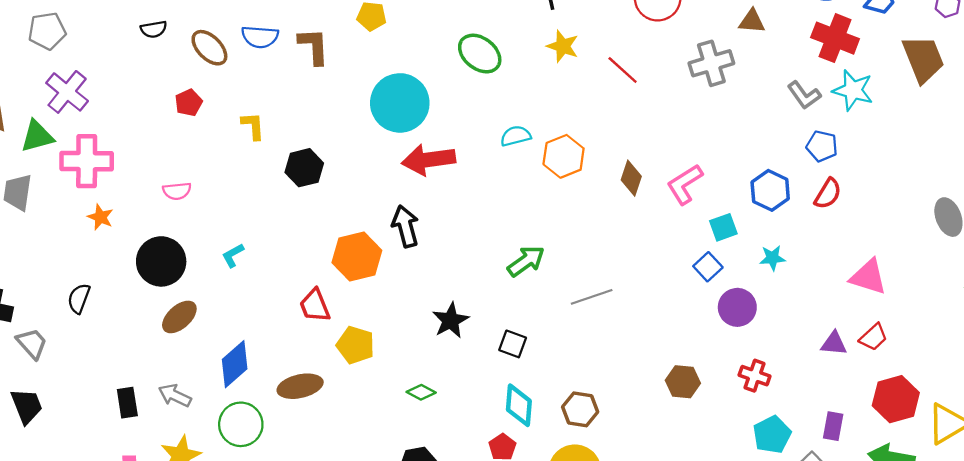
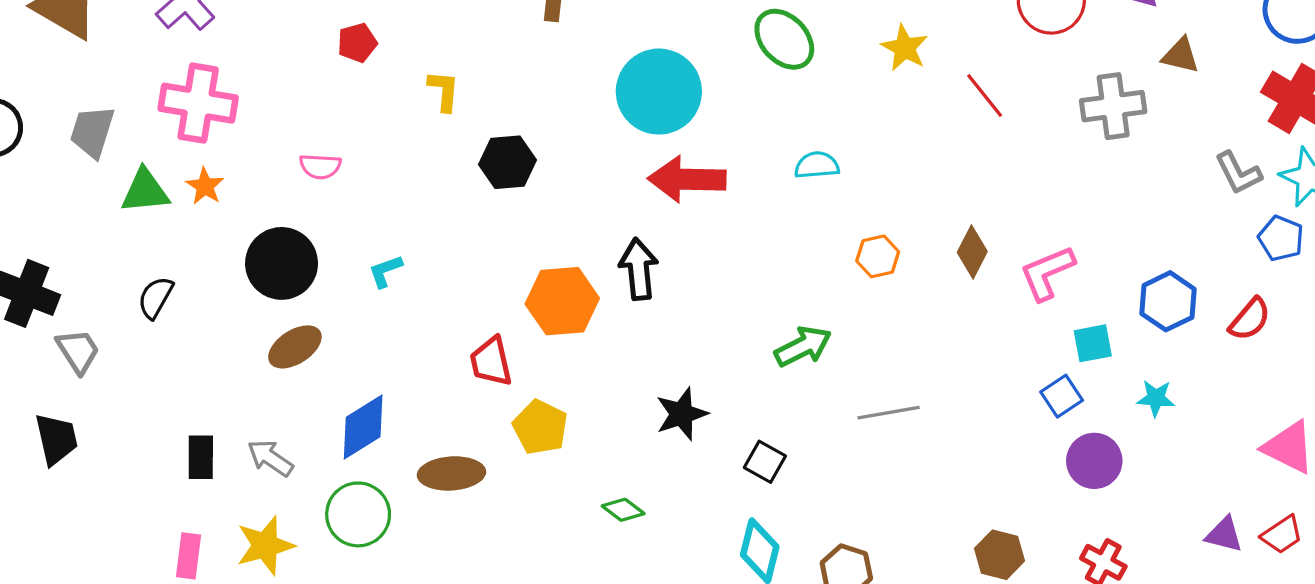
green triangle: (37, 136) -> (145, 191), moved
blue pentagon: (822, 146) -> (1281, 238), moved
orange hexagon: (564, 156) -> (878, 256), moved, size x0.7

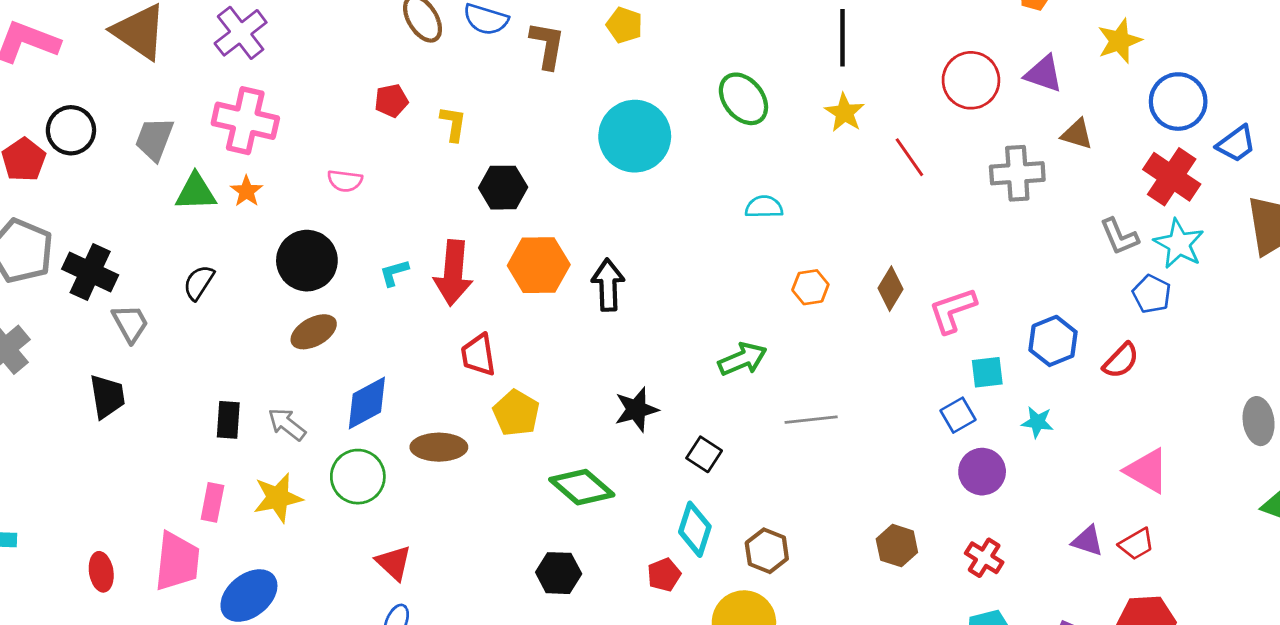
red pentagon: (357, 43) -> (391, 101), moved
red arrow: (687, 179) -> (453, 273), moved, turned -90
orange hexagon: (562, 301) -> (539, 265), moved
green diamond: (623, 510) -> (582, 487), size x1.8

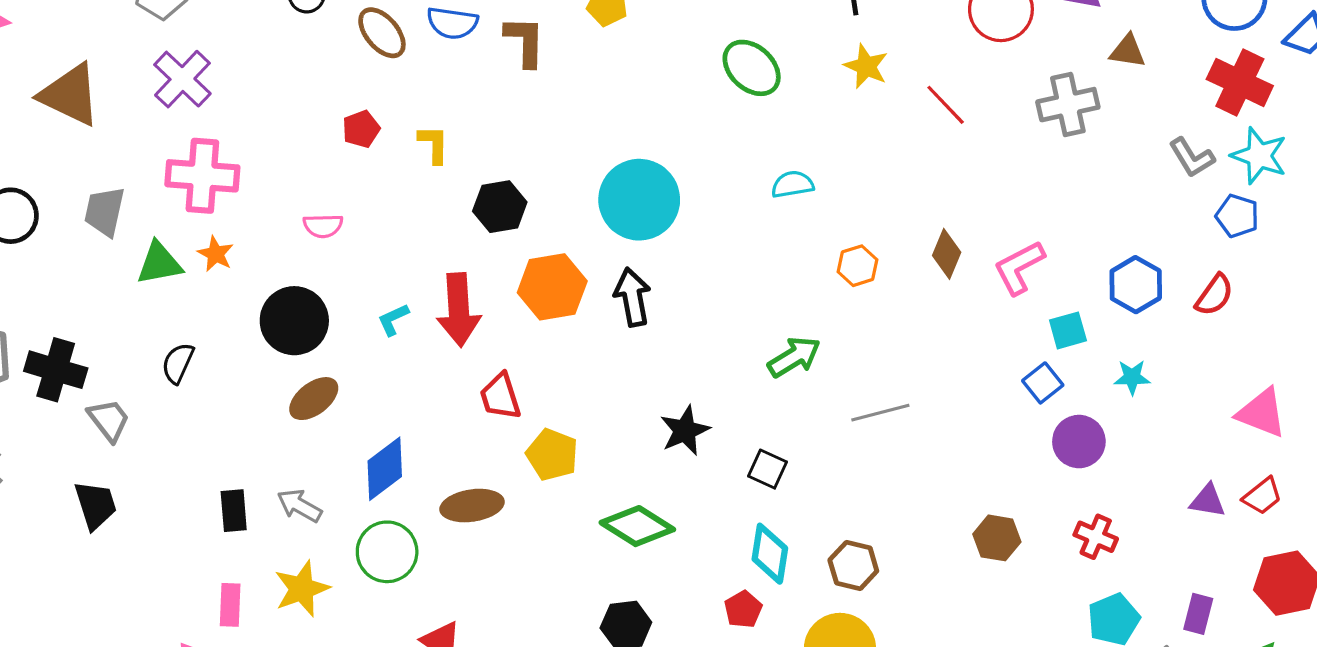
cyan circle: (635, 136) -> (639, 200), moved

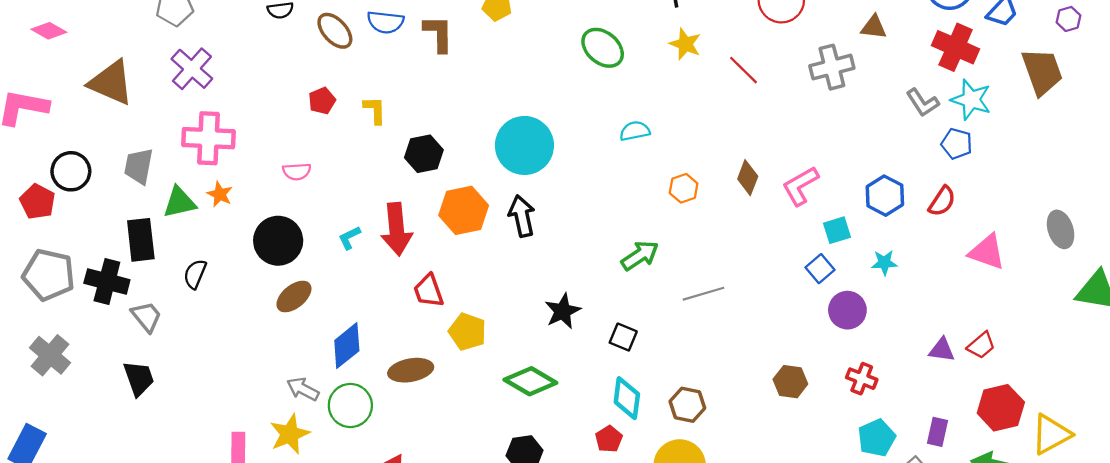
pink triangle: (1262, 413) -> (987, 252), moved
gray arrow: (299, 506) -> (303, 389), moved
black rectangle: (234, 511) -> (141, 240), moved, size x1.4

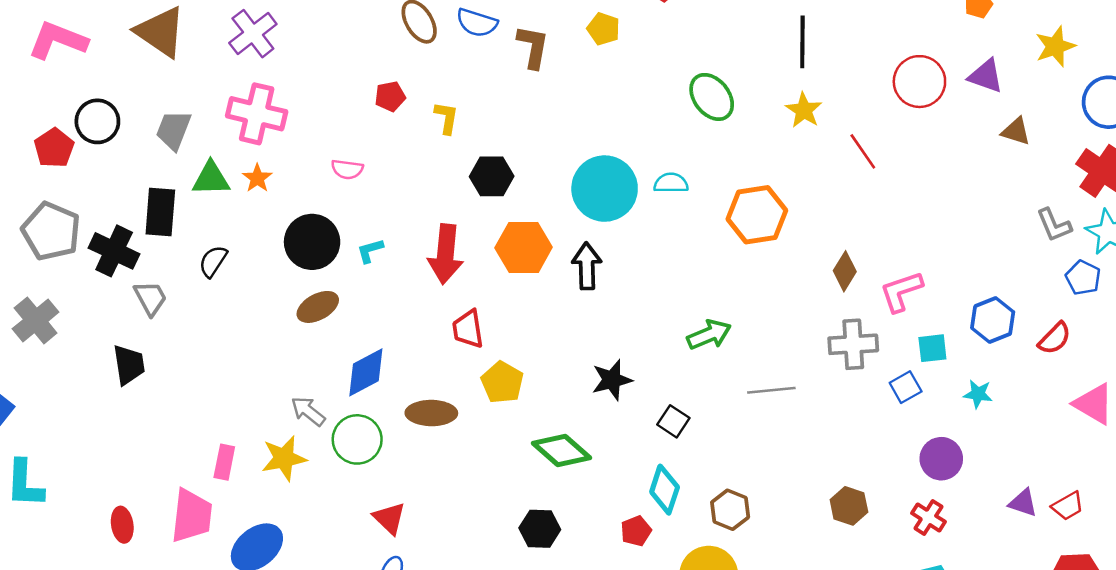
gray cross: (832, 67) -> (853, 344), moved
cyan semicircle: (635, 131) -> (671, 183), moved
orange hexagon: (684, 188) -> (757, 215), moved, size x1.8
cyan L-shape: (349, 238) -> (370, 251), moved
purple circle: (847, 310) -> (941, 459), moved

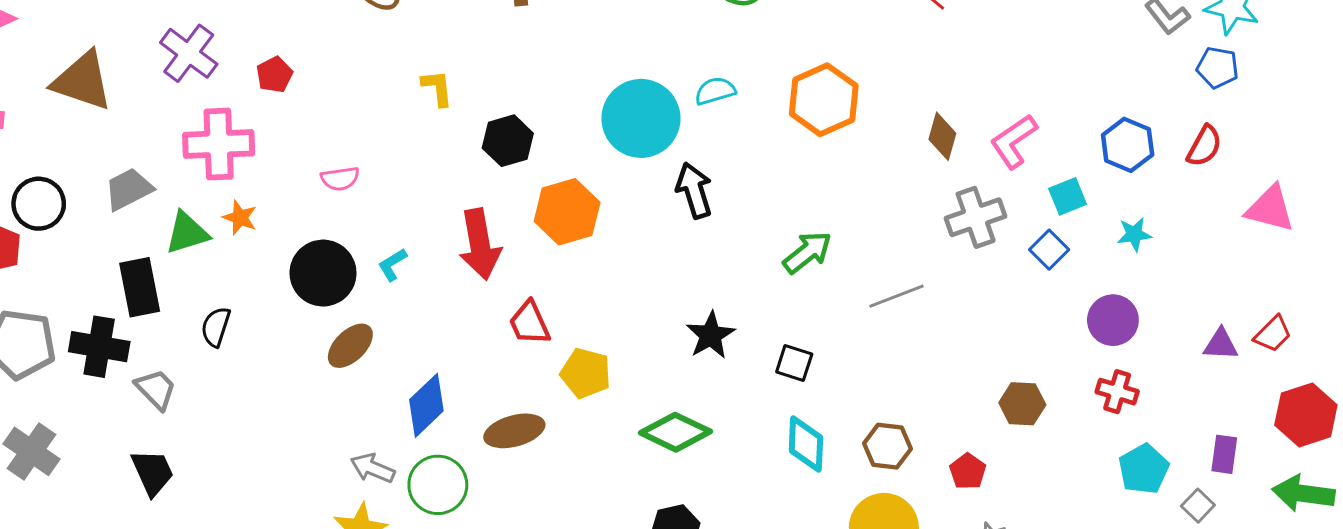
red pentagon: (390, 96) -> (275, 75), moved
gray trapezoid: (174, 130) -> (129, 189), turned 57
black arrow: (587, 266) -> (694, 190), moved
red pentagon: (636, 531) -> (968, 471), moved

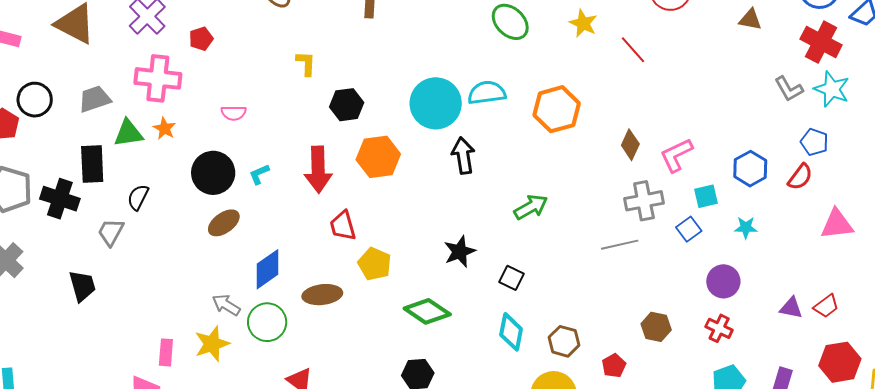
blue pentagon: (1218, 68) -> (814, 142), moved
cyan semicircle: (715, 91) -> (487, 93), size x1.4
pink triangle: (1270, 209) -> (837, 224), turned -30
gray line: (896, 296) -> (620, 245), moved
gray trapezoid: (156, 389) -> (111, 232), moved, turned -116

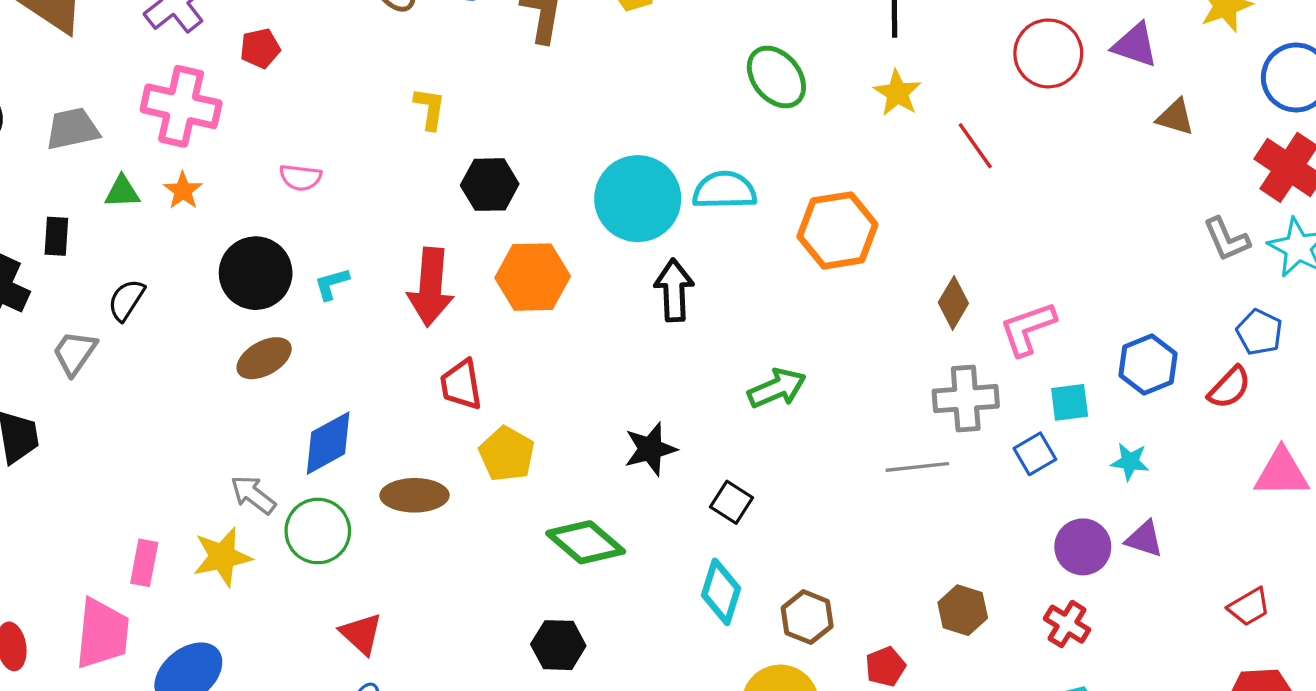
green triangle: (128, 133) -> (122, 192), size x0.7
black rectangle: (92, 164) -> (56, 236), size x0.6
purple triangle: (791, 308) -> (1144, 539), moved

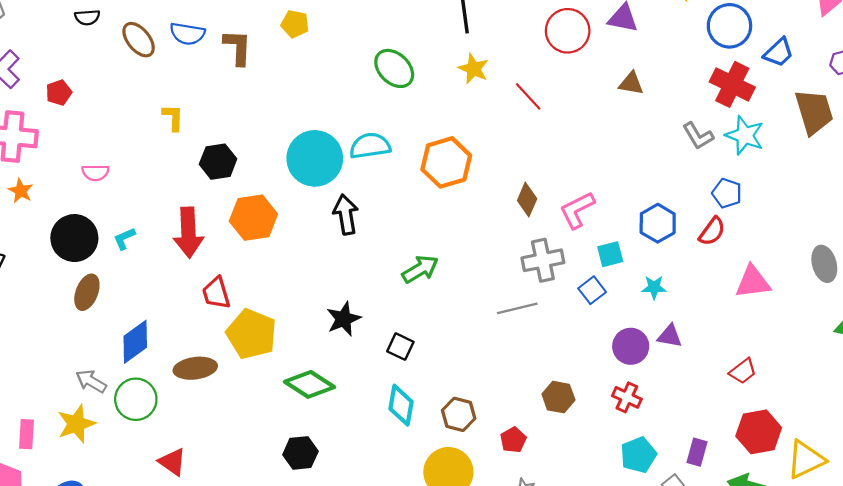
brown triangle: (1175, 117) -> (631, 83), moved
brown ellipse: (264, 358) -> (87, 292), turned -32
yellow pentagon: (507, 454) -> (251, 334), size x1.4

